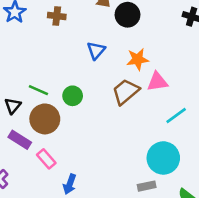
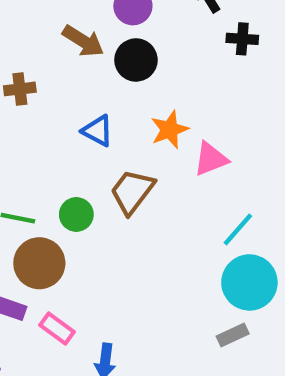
blue triangle: (96, 50) -> (98, 131), turned -30
brown trapezoid: (126, 92) -> (132, 192), moved
cyan line: (176, 115) -> (238, 229), moved

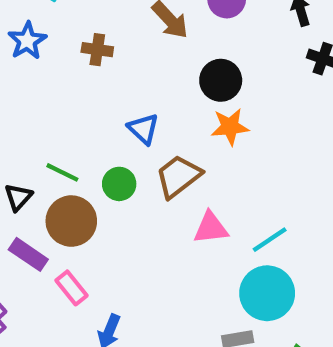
black circle: (136, 60) -> (221, 80), moved
blue triangle: (98, 131) -> (143, 129), moved
pink triangle: (211, 159) -> (211, 228), moved

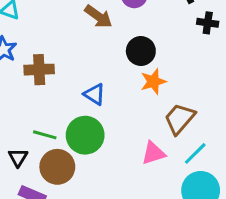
brown cross: (97, 50) -> (39, 70), moved, size x1.4
brown trapezoid: (178, 176) -> (180, 119), moved
green circle: (119, 184) -> (85, 135), size x1.6

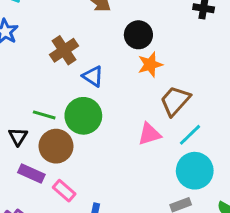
brown cross: (39, 70) -> (64, 50), moved, turned -32

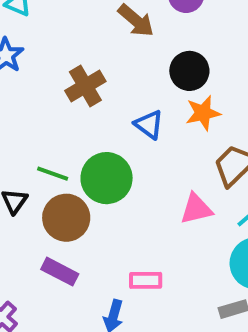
blue triangle: (93, 76) -> (149, 125), moved
purple rectangle: (31, 173) -> (60, 272), moved
pink rectangle: (64, 191) -> (146, 280), moved, turned -45

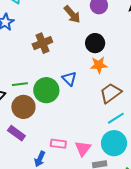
blue triangle: (149, 125) -> (69, 79), moved
green line: (53, 174) -> (20, 84), turned -35
pink triangle: (196, 209) -> (83, 148), moved, turned -48

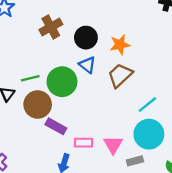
black circle: (95, 43) -> (86, 38), moved
brown trapezoid: (111, 93) -> (120, 75), moved
purple rectangle: (16, 133) -> (56, 126), moved

